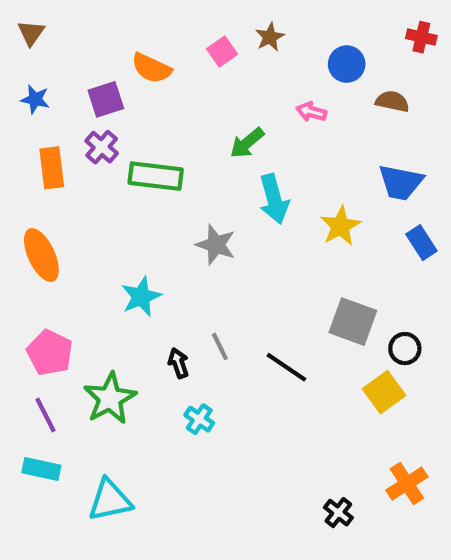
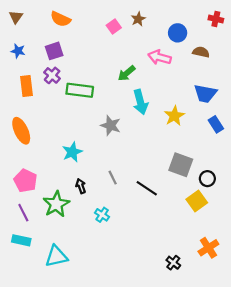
orange semicircle: (151, 68) -> (61, 19), moved
pink arrow: (311, 112) -> (159, 57), size x1.5
black arrow: (178, 363) -> (81, 186), moved

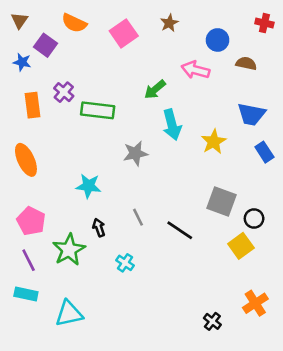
pink square: (114, 26) -> (124, 33), moved, size x1.5
purple square: (54, 51) -> (46, 45), moved, turned -36
gray star: (111, 125) -> (135, 153), turned -30
cyan star: (72, 152) -> (89, 186), turned 30

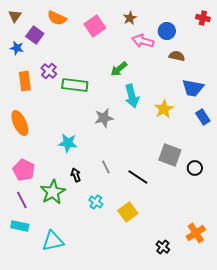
brown semicircle: (246, 63) -> (177, 56), moved
pink arrow: (195, 70) -> (143, 41), moved
yellow square: (241, 246) -> (128, 212), moved

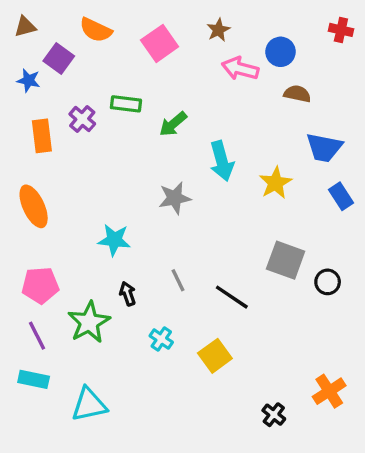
brown triangle: (15, 16) -> (25, 27), turned 40
green arrow: (119, 69) -> (173, 124), moved
green rectangle: (75, 85) -> (126, 104), moved, size x0.7
pink pentagon: (24, 170) -> (40, 285), turned -30

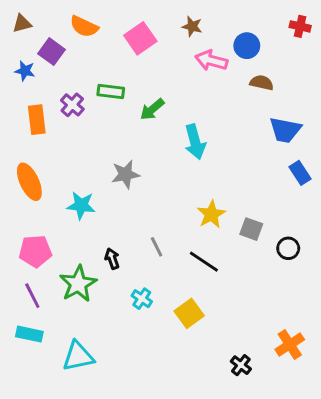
brown star: (218, 30) -> (192, 26), turned -30
yellow star: (275, 183) -> (211, 214), moved
gray star: (175, 198) -> (126, 174), moved
cyan star: (114, 240) -> (81, 205), moved
gray square: (286, 260) -> (251, 229), size x0.7

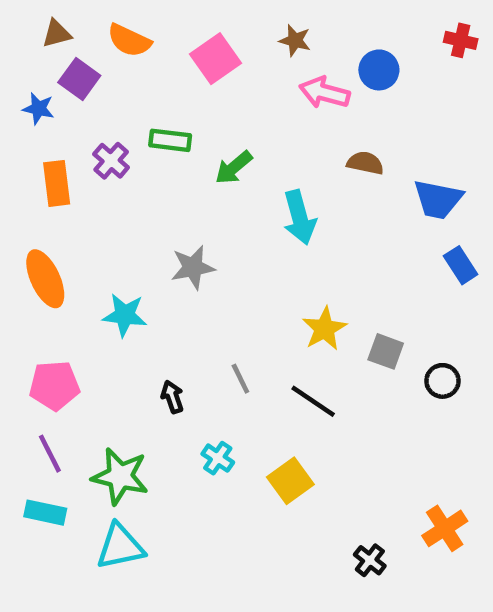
brown triangle: (22, 23) -> (57, 34), moved
brown semicircle: (262, 83) -> (365, 163), moved
green star: (78, 284) -> (120, 476), moved, turned -30

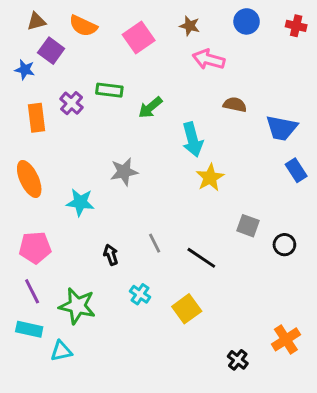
blue circle: (379, 70) -> (247, 21), moved
yellow star: (324, 329) -> (210, 178), moved
cyan triangle: (120, 547) -> (61, 351), moved, size x0.7

